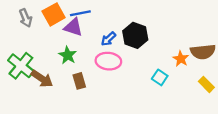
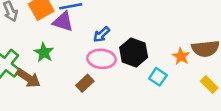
black hexagon: (135, 35) -> (134, 52), moved
green star: (68, 55) -> (44, 52), moved
brown rectangle: (79, 81) -> (85, 83), moved, turned 63

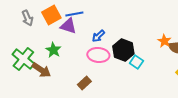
orange star: (181, 56) -> (164, 41), moved
cyan square: (158, 77) -> (136, 62), moved
brown rectangle: (85, 83) -> (84, 83), moved

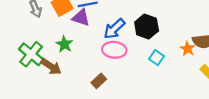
blue arrow: (98, 36) -> (114, 29), size x1.5
orange star: (164, 41) -> (188, 49), moved
black hexagon: (123, 50) -> (147, 27), moved

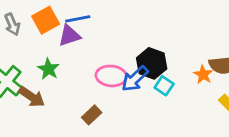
purple triangle: (81, 18) -> (69, 36), turned -36
black hexagon: (147, 27) -> (152, 63), moved
blue arrow: (114, 29) -> (135, 79), moved

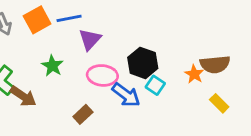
purple triangle: (69, 36) -> (90, 39), moved, turned -30
green star: (48, 69) -> (52, 66), moved
blue arrow: (135, 79) -> (126, 95), moved, turned -100

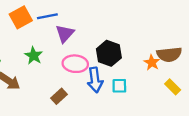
cyan square: (155, 85) -> (119, 86), moved, turned -35
blue arrow: (126, 95) -> (95, 80), turned 45

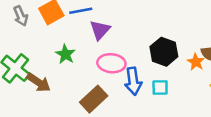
black hexagon: (109, 53) -> (164, 52), moved
brown rectangle: (59, 96) -> (94, 99), size x1.5

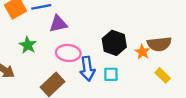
purple triangle: (100, 30) -> (58, 24), turned 36

